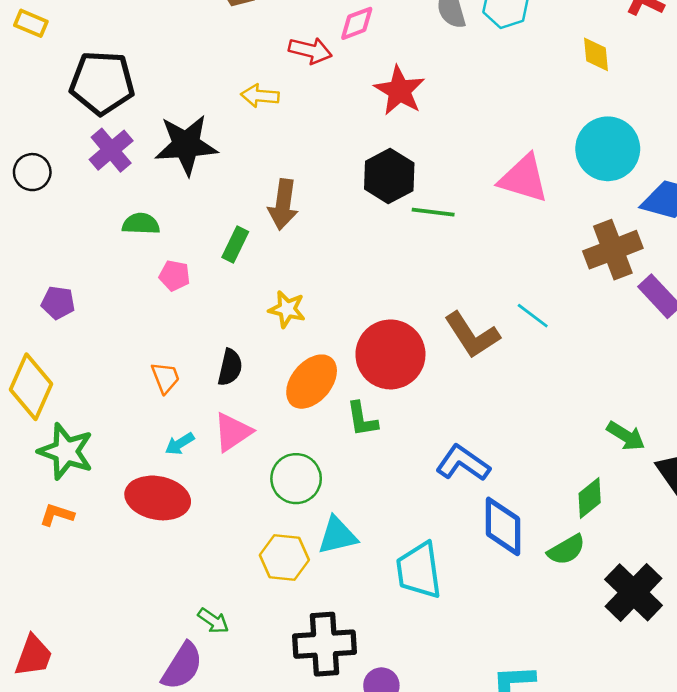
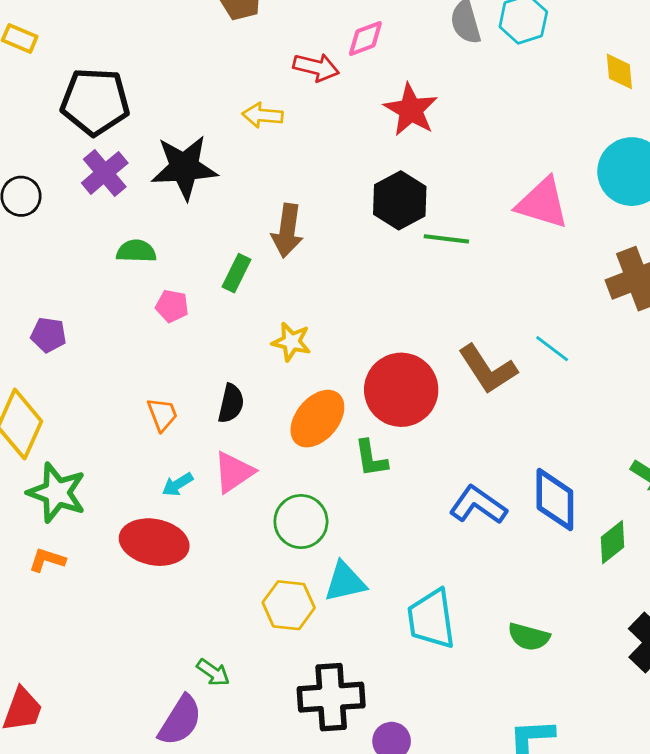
blue diamond: (503, 526) -> (555, 500), moved
green semicircle: (566, 550) -> (529, 637), moved, turned 45

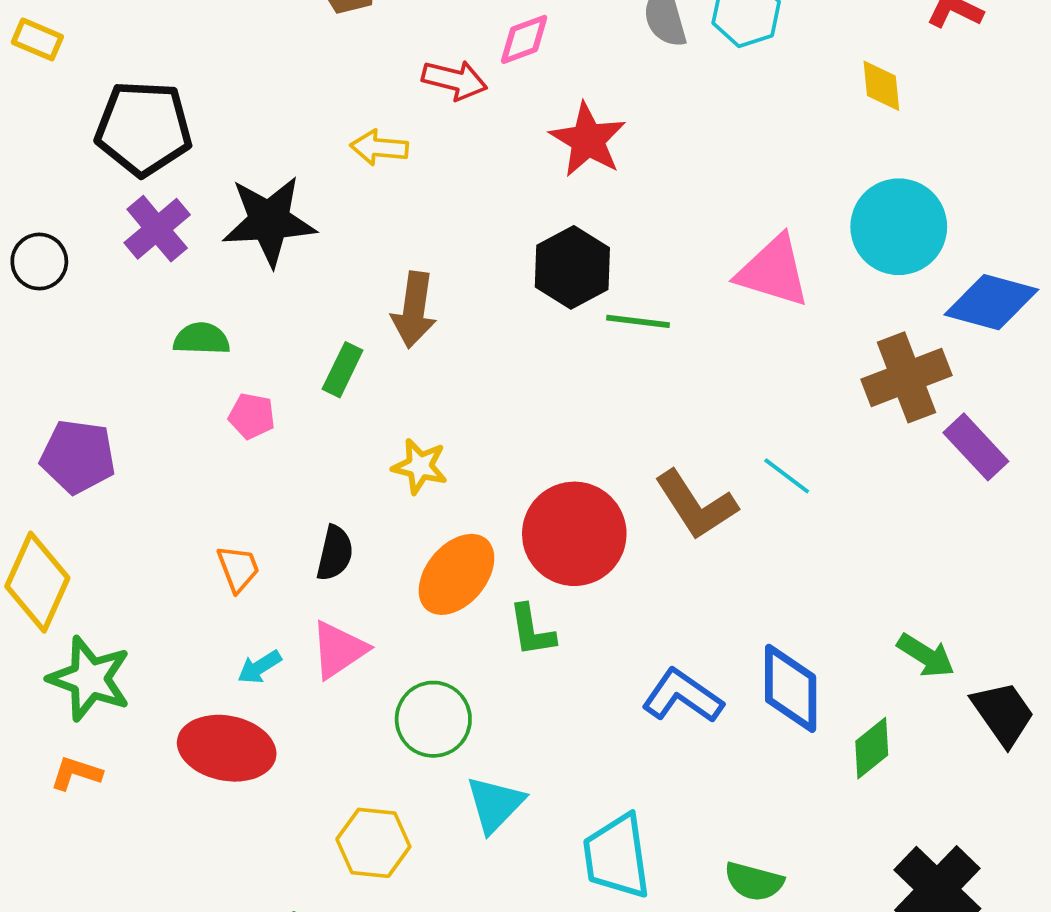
purple pentagon: (48, 335) -> (78, 457), size x1.5
cyan triangle: (345, 582) -> (495, 804), turned -33
yellow hexagon: (289, 605) -> (373, 843), moved

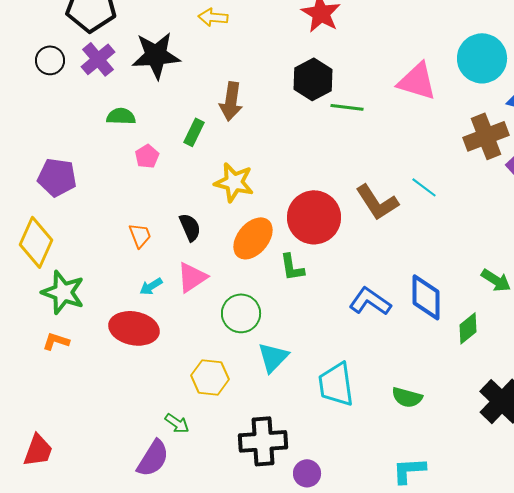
black circle: (39, 262) -> (50, 60), moved
pink pentagon: (252, 416) -> (147, 156), turned 30
yellow star: (420, 466) -> (234, 182), size x1.4
black semicircle: (335, 553) -> (190, 227), turned -36

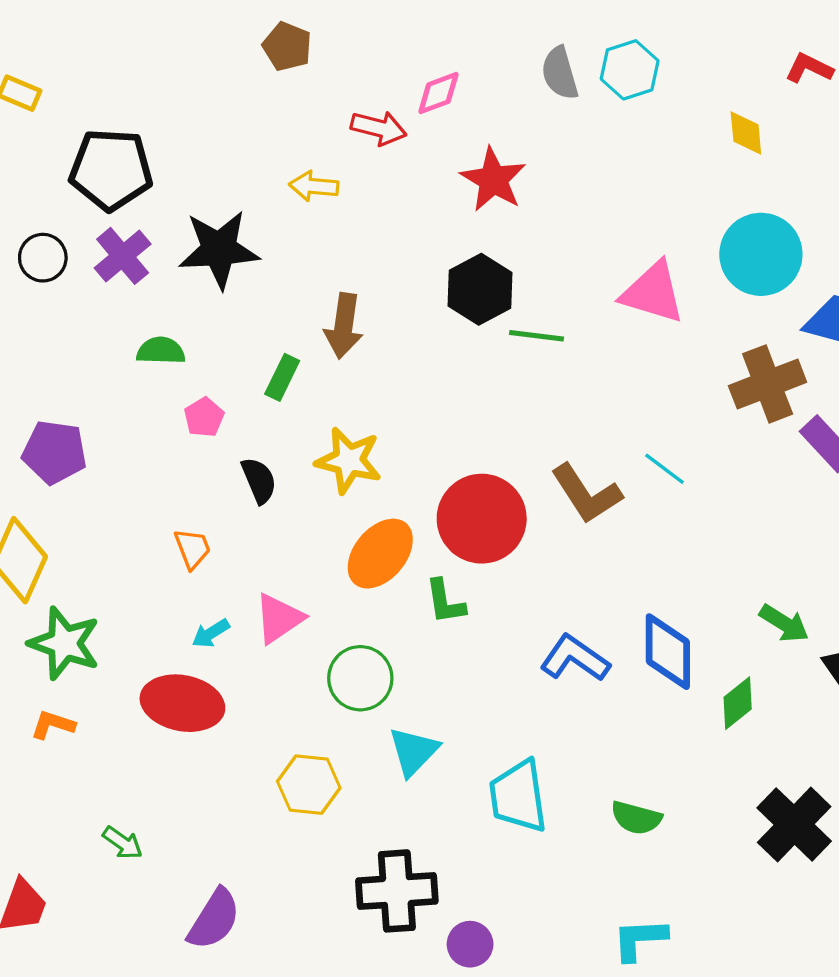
black semicircle: (190, 227) -> (259, 480), moved
green arrow: (177, 423) -> (123, 843), moved

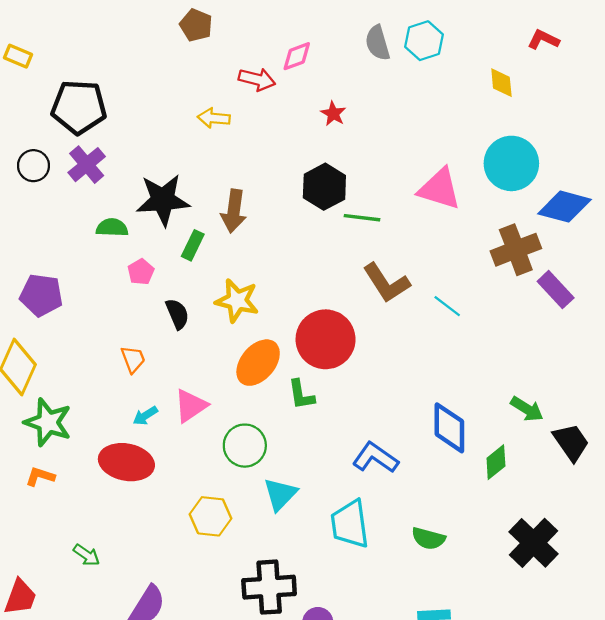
red star: (493, 180) -> (333, 114), size x0.6
black star: (219, 249) -> (163, 200), moved
brown L-shape: (586, 494) -> (386, 283), moved
blue L-shape: (575, 658) -> (375, 458), moved

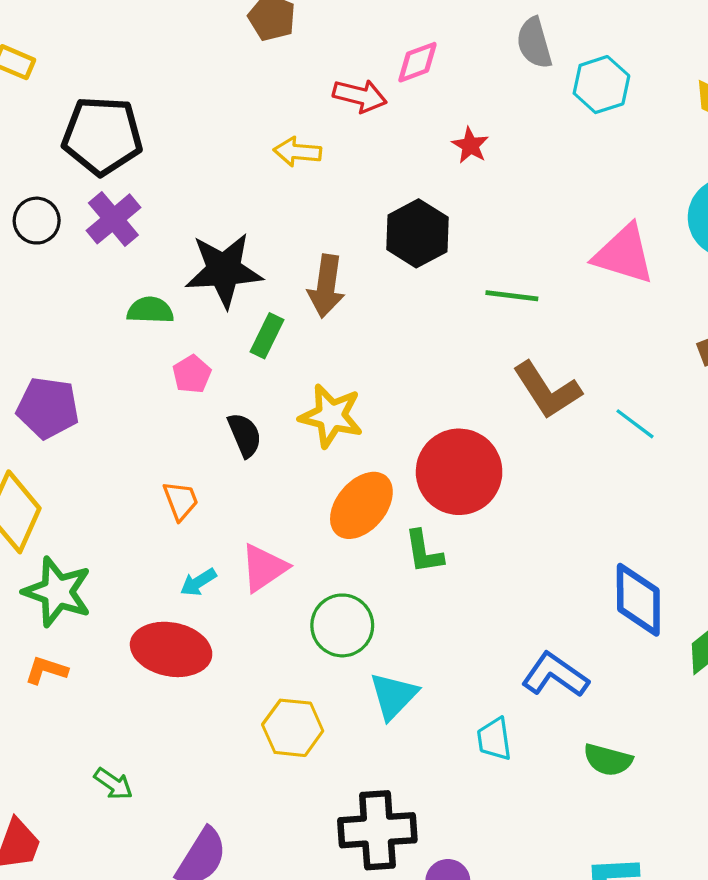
cyan hexagon: (424, 41) -> (601, 85), moved
black hexagon: (324, 187) -> (417, 233), moved
blue L-shape: (375, 458) -> (555, 675), moved
cyan trapezoid: (350, 524) -> (494, 739), size x0.6

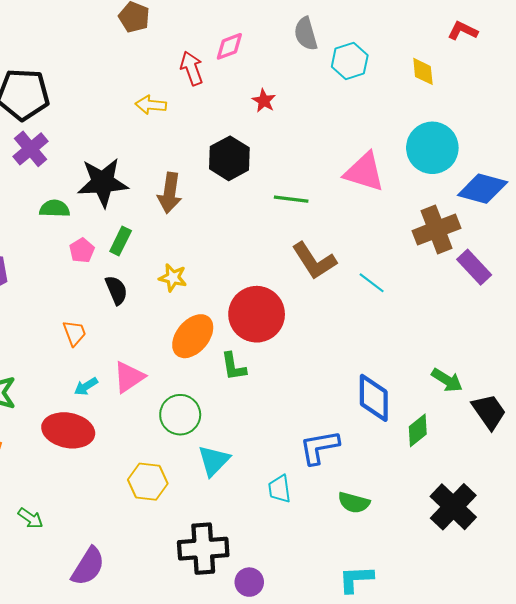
red arrow: (360, 96) -> (192, 68), turned -124
green rectangle: (267, 336) -> (121, 241), moved
yellow star: (331, 416) -> (173, 278), size x0.7
blue L-shape: (555, 675) -> (319, 447), turned -45

